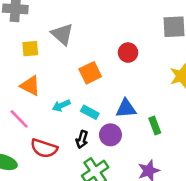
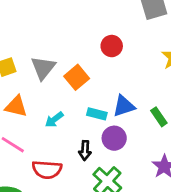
gray triangle: (62, 34) -> (43, 68), moved, turned 40
cyan rectangle: (90, 112) -> (97, 114), moved

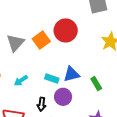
red circle: (112, 46) -> (66, 30), size x1.5
orange square: (77, 77) -> (41, 40), moved

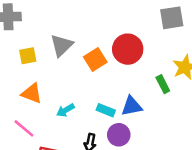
gray triangle: (15, 43) -> (61, 45), moved
green rectangle: (96, 84) -> (163, 84), moved

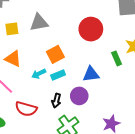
gray triangle: (61, 45) -> (39, 23), turned 30
orange square: (95, 60) -> (55, 54), moved
cyan rectangle: (106, 110) -> (58, 75), moved, turned -48

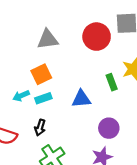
gray triangle: (39, 23) -> (48, 39), moved
red circle: (91, 29) -> (97, 37), moved
purple circle: (79, 96) -> (109, 128), moved

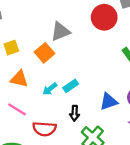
orange square: (41, 74) -> (45, 53), moved
blue triangle: (81, 99) -> (109, 102), moved

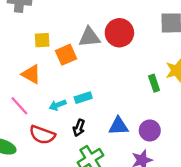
red circle: (104, 17) -> (119, 33), moved
yellow square: (11, 48) -> (42, 40), moved
cyan arrow: (50, 89) -> (58, 105), moved

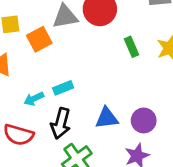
green rectangle: (154, 83) -> (132, 47), moved
black arrow: (79, 128) -> (61, 123), size x1.5

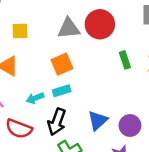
orange square: (39, 39) -> (62, 64), moved
blue triangle: (107, 118) -> (98, 121), turned -40

